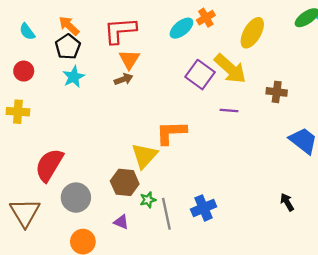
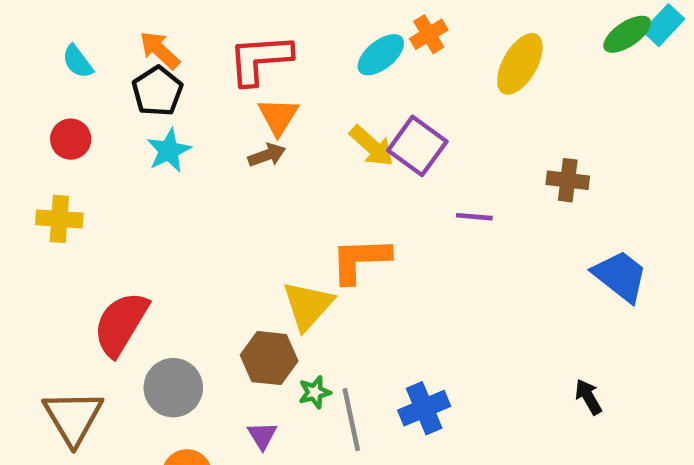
yellow arrow: (230, 69) -> (372, 146), moved, size x0.7
purple triangle: (121, 222) -> (262, 436), turned 35

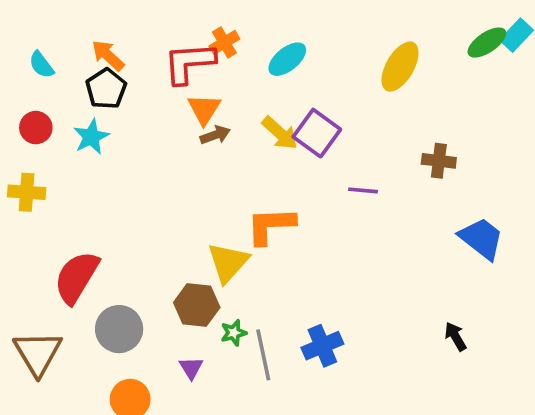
orange cross: (429, 34) -> (224, 43), moved
cyan star: (169, 151) -> (91, 137), moved
brown arrow: (267, 155) -> (215, 135), moved

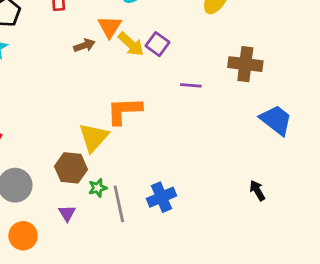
orange triangle: (204, 109) -> (110, 27), moved
purple square: (317, 133) -> (158, 44), size x0.7
brown cross: (439, 161) -> (245, 64), size x1.4

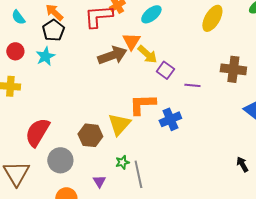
purple square: (158, 44) -> (165, 70), moved
brown arrow: (84, 45) -> (112, 55), size x1.8
brown hexagon: (71, 168) -> (90, 135), moved
blue cross: (162, 197) -> (170, 119), moved

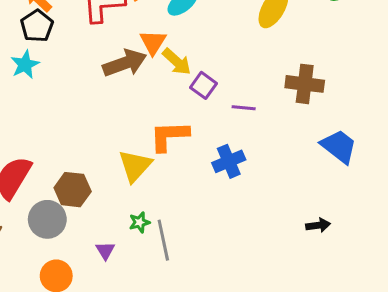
blue cross: (170, 119) -> (229, 161), moved
brown hexagon: (90, 135) -> (73, 190), moved
black arrow: (242, 164) -> (318, 225), turned 112

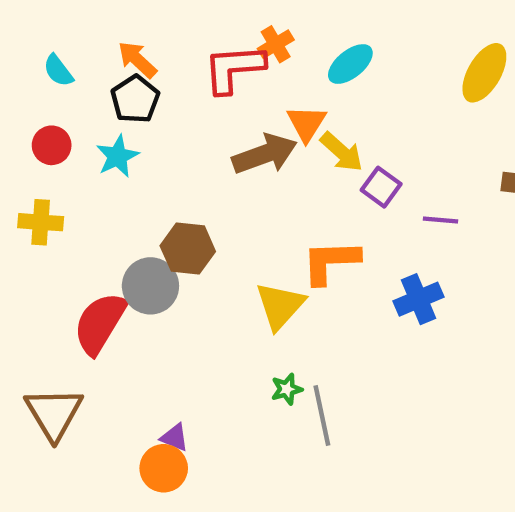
brown hexagon: (73, 190) -> (188, 249), moved
gray circle: (47, 219) -> (150, 286), moved
purple triangle: (105, 251) -> (175, 437), moved, turned -36

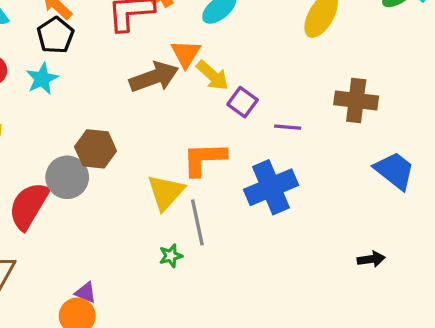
blue cross: (418, 299) -> (271, 187), size x1.4
gray line: (322, 416) -> (197, 222), moved

